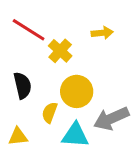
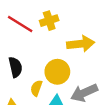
yellow arrow: (102, 33) -> (81, 44), moved, size x1.6
yellow cross: (60, 51) -> (49, 21), moved, turned 30

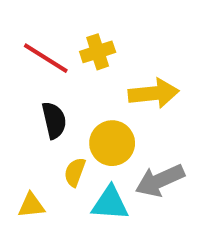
black semicircle: (15, 67) -> (54, 120), moved

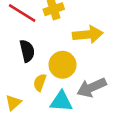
yellow triangle: (31, 205) -> (13, 103), turned -36

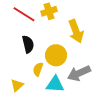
yellow arrow: (88, 34) -> (76, 31), turned 75

